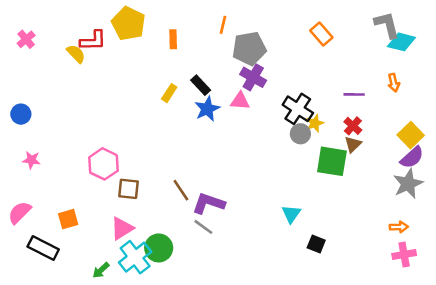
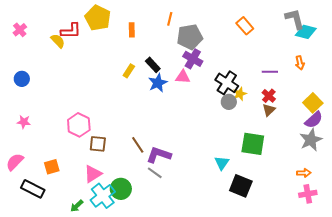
blue circle: (21, 114) -> (22, 79), moved
green square: (332, 161) -> (253, 144), moved
black square: (316, 244) -> (241, 186), size x1.6

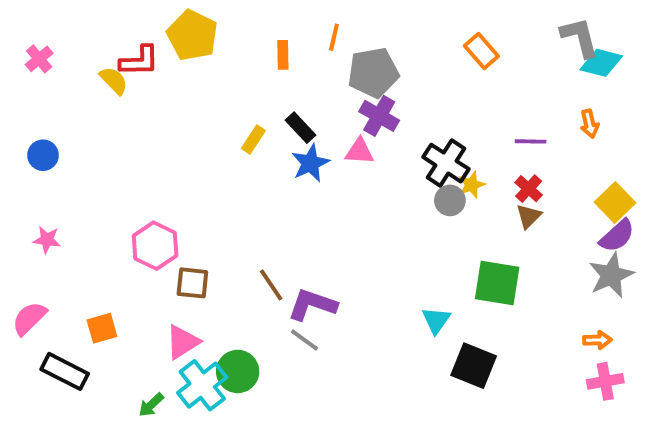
orange rectangle: (132, 30) -> (283, 55), moved

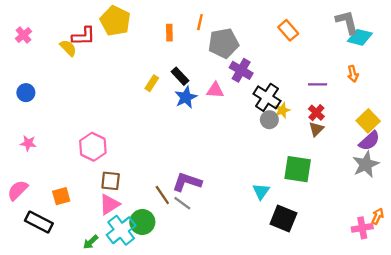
purple cross: (379, 116) -> (241, 70), moved
brown square: (192, 283) -> (111, 181), moved
brown line: (271, 285) -> (162, 195), moved
orange arrow: (597, 340) -> (378, 216), moved, turned -63

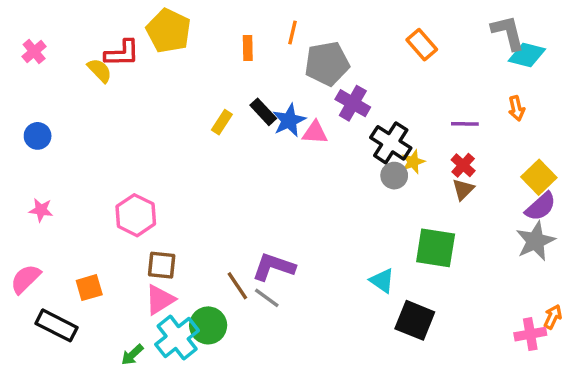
blue star: (186, 97) -> (289, 120), moved
cyan triangle: (261, 191) -> (382, 281), turned -30

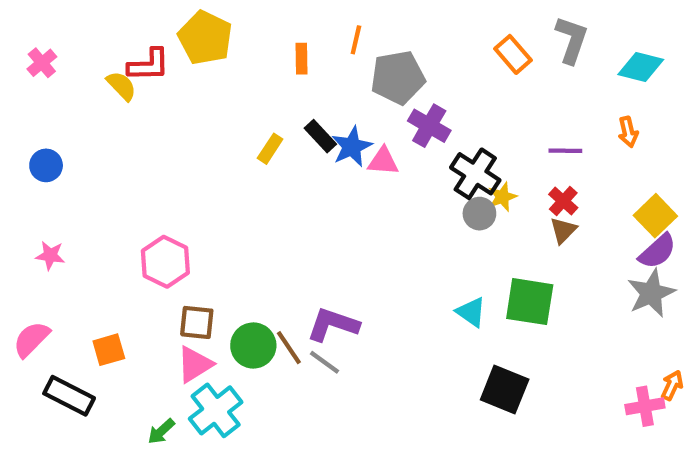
gray L-shape: (508, 33) -> (572, 40), moved, turned 33
cyan triangle: (382, 281) -> (471, 312), moved
green circle: (208, 325) -> (253, 345), moved

